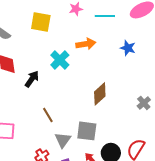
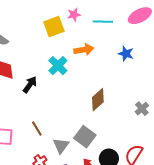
yellow square: (41, 22) -> (54, 27), moved, turned -30
brown line: (48, 115) -> (37, 129), moved
gray square: (87, 131) -> (85, 137), turned 30

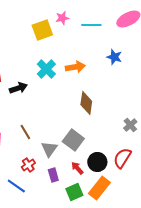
orange arrow: (84, 50) -> (75, 67), moved
black arrow: (30, 85) -> (18, 88), turned 36
brown diamond: (98, 100) -> (86, 103), turned -40
gray cross: (142, 109) -> (130, 125), moved

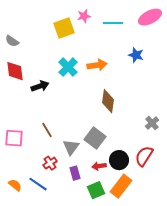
red arrow: (77, 168) -> (99, 166), turned -56

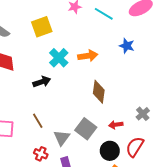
cyan line: (113, 23) -> (104, 14), turned 30
yellow square: (64, 28) -> (42, 27), moved
black arrow: (40, 86) -> (42, 82), moved
red cross: (50, 163) -> (41, 154), turned -32
red arrow: (99, 166) -> (116, 125), moved

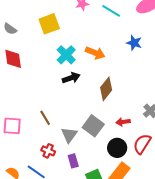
orange arrow: (88, 56) -> (95, 53), turned 30
black arrow: (42, 82) -> (71, 78), moved
brown diamond: (99, 92) -> (106, 89), turned 30

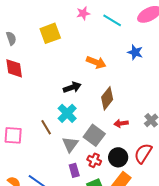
gray semicircle: (10, 29) -> (11, 38), turned -144
cyan cross: (66, 55) -> (67, 113), moved
red arrow: (123, 122) -> (121, 123), moved
red cross: (48, 151) -> (94, 160), moved

